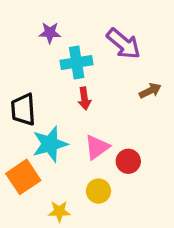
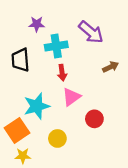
black trapezoid: (23, 110) -> (20, 60), moved
pink triangle: (97, 147) -> (71, 97), moved
yellow circle: (98, 191) -> (57, 138), moved
yellow star: (59, 211) -> (23, 156), moved

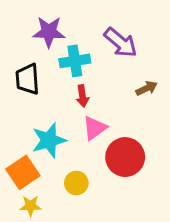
purple star: (37, 24) -> (49, 32), size x1.5
red circle: (94, 119) -> (125, 157), size x1.6

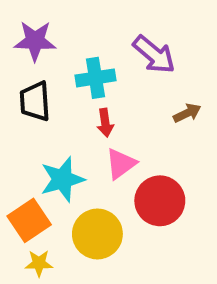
purple star: (49, 32) -> (35, 41), moved
yellow circle: (76, 183) -> (97, 234), size x1.6

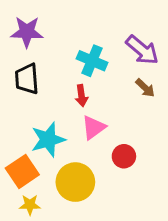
purple arrow: (154, 55) -> (142, 50), moved
cyan cross: (95, 78) -> (92, 61), moved, turned 32
brown arrow: (187, 113) -> (145, 88), turned 70
red circle: (160, 201) -> (124, 156), size x0.6

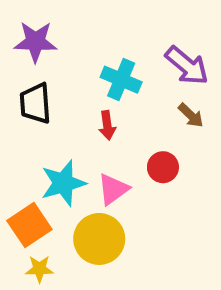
pink triangle: (94, 127) -> (113, 189), moved
red circle: (124, 156) -> (163, 167), moved

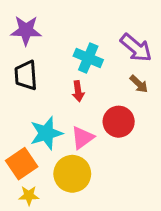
red circle: (163, 167) -> (119, 122), size x1.4

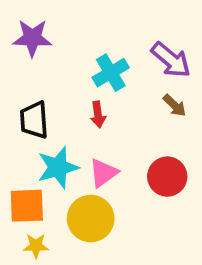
cyan cross: (88, 58) -> (111, 73), turned 36
black trapezoid: (26, 75) -> (34, 120), moved
red circle: (119, 122) -> (167, 177), moved
orange square: (22, 164) -> (27, 206), turned 32

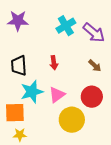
cyan cross: (111, 73) -> (66, 26), moved
brown arrow: (175, 105) -> (95, 66), moved
yellow circle: (91, 218) -> (72, 120), moved

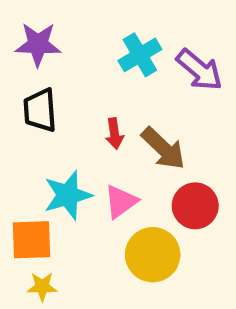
black trapezoid: (19, 66) -> (40, 110), moved
brown arrow: (95, 66) -> (163, 148), moved, size x1.6

